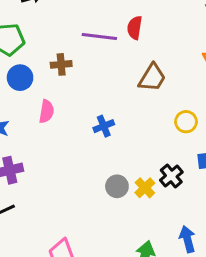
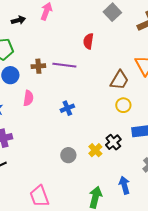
purple line: (99, 37) -> (64, 65), moved
brown trapezoid: (152, 78) -> (119, 80), moved
gray circle: (117, 186) -> (68, 155), moved

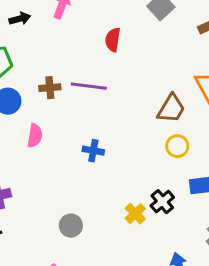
red semicircle: (88, 41) -> (113, 40), moved
blue cross: (67, 108) -> (93, 151), turned 32
gray circle: (68, 155) -> (71, 226), moved

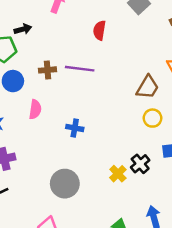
black arrow: (20, 19) -> (23, 29), moved
blue cross: (93, 151) -> (75, 128), moved
gray circle: (71, 226) -> (65, 184), size x1.5

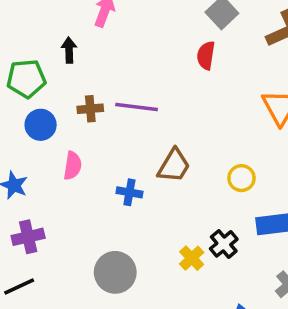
black arrow: (23, 29) -> (69, 50), moved, turned -77
red semicircle: (99, 30) -> (206, 55), moved
brown trapezoid: (148, 87) -> (174, 166), moved

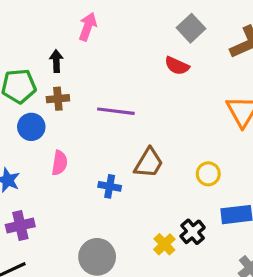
red semicircle: (206, 55) -> (177, 66), turned -75
brown cross: (90, 109) -> (58, 99), moved

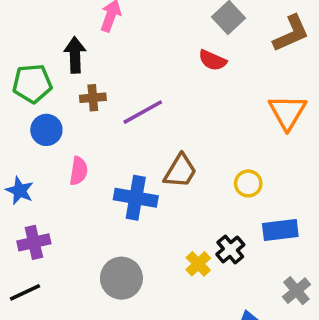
black arrow: (56, 61) -> (75, 55), size x1.4
brown cross: (58, 99) -> (93, 98), moved
purple line: (116, 111) -> (143, 112), turned -36
blue cross: (110, 186) -> (136, 198), size x1.6

